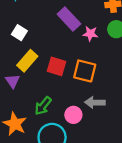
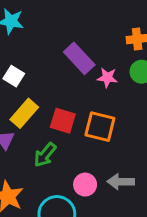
gray arrow: (95, 102) -> (121, 182), moved
green arrow: (43, 106) -> (45, 155), moved

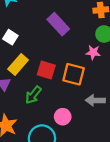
pink star: (107, 78) -> (93, 52), moved
gray arrow: (121, 182) -> (95, 100), moved

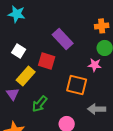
red square: (46, 70) -> (47, 61), moved

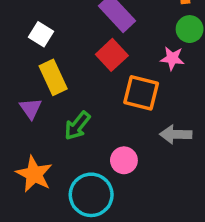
red square: (47, 61) -> (112, 55), moved, turned 30
yellow rectangle: (26, 76) -> (53, 77), turned -66

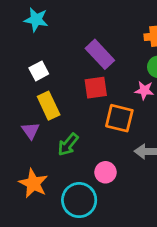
white square: (41, 34) -> (39, 71), turned 30
red square: (112, 55) -> (96, 88), turned 35

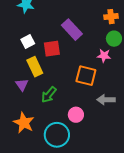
red square: (96, 88) -> (52, 49), moved

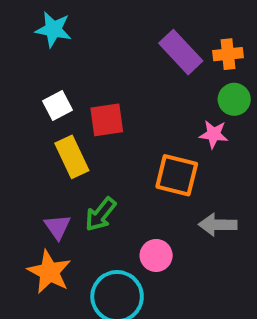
purple rectangle: (72, 30) -> (181, 52), moved
purple triangle: (22, 85) -> (57, 227), moved

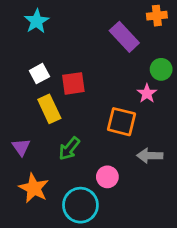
cyan star: (53, 29) -> (37, 21), turned 30
orange cross: (228, 54) -> (157, 16), moved
pink star: (214, 134) -> (147, 93), turned 30
purple triangle: (57, 227) -> (21, 147), moved

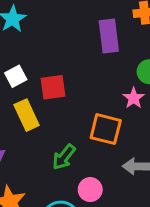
purple rectangle: (124, 37) -> (109, 36), turned 36
green arrow: (69, 149) -> (64, 157), moved

